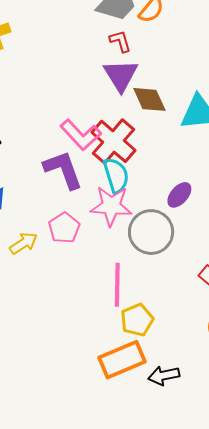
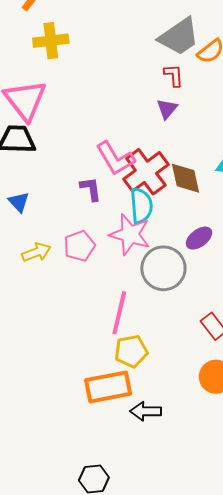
purple triangle: (121, 75) -> (167, 109), size x0.6
brown diamond: (149, 99) -> (185, 178), moved
purple L-shape: (63, 170) -> (91, 189), size x0.6

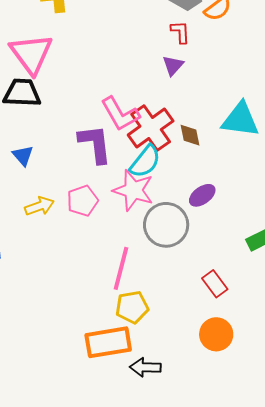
brown diamond: (185, 178) -> (190, 135), size x0.7
purple L-shape: (91, 189) -> (95, 144), size x1.6
cyan semicircle: (141, 206) -> (145, 162), turned 42

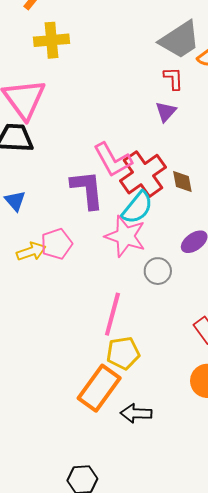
pink pentagon: (83, 201) -> (57, 244), moved
gray circle: (166, 225) -> (158, 271), size x0.6
orange rectangle: (108, 342) -> (99, 388), turned -45

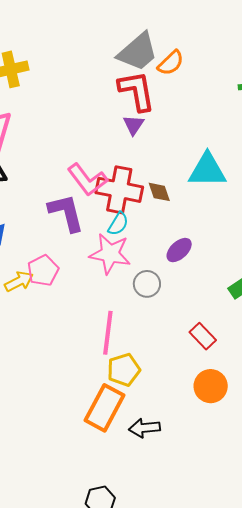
red L-shape: (173, 78) -> (137, 91), size x1.8
red cross: (143, 174) -> (119, 190), turned -36
cyan semicircle: (137, 208) -> (118, 224), size x0.7

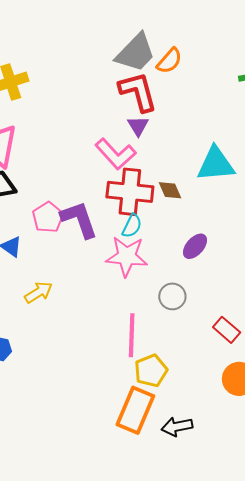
pink L-shape: (87, 180) -> (115, 154), moved
pink pentagon: (43, 271) -> (48, 217), moved
gray circle: (147, 284) -> (172, 296), moved

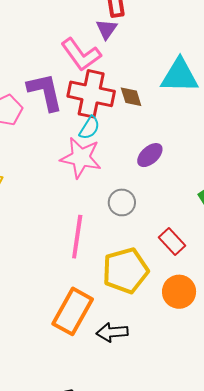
purple L-shape: (79, 219) -> (45, 92), moved
yellow pentagon: (151, 371) -> (125, 271), moved, size x1.4

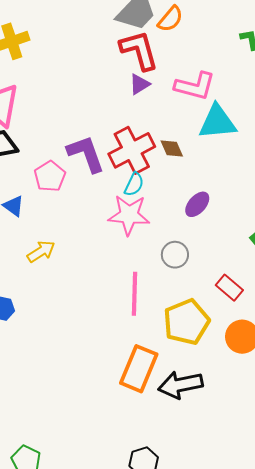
purple triangle: (106, 29) -> (139, 84), turned 30
pink L-shape: (81, 55) -> (195, 86), moved, turned -33
red cross: (91, 94) -> (132, 150), turned -33
black arrow: (112, 332) -> (180, 385), size x1.4

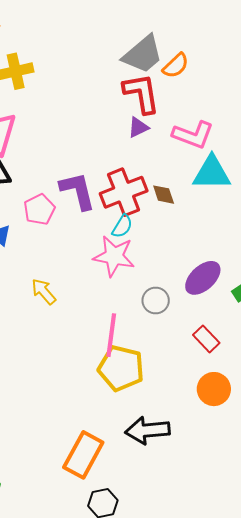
purple ellipse: (197, 204) -> (203, 278), moved, size x1.4
yellow arrow: (41, 252) -> (44, 292), moved, turned -104
yellow pentagon: (186, 322) -> (121, 368), moved, turned 30
orange rectangle: (139, 369) -> (83, 455), moved

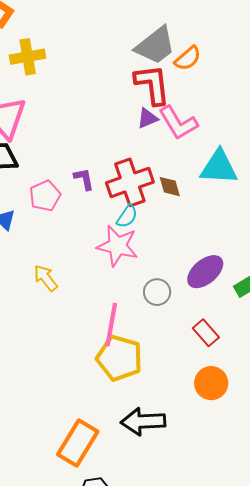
pink L-shape: (193, 135) -> (178, 123), moved, turned 36
purple L-shape: (78, 191) -> (84, 179), size x0.6

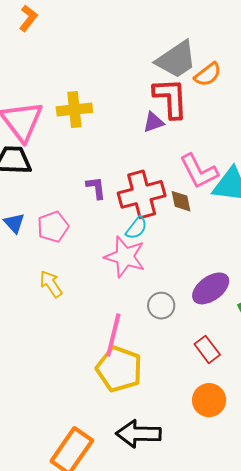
yellow cross: (28, 57) -> (74, 110), moved
purple triangle: (147, 118) -> (153, 122), moved
pink L-shape: (178, 123) -> (199, 171), moved
pink pentagon: (45, 196) -> (53, 227), moved

